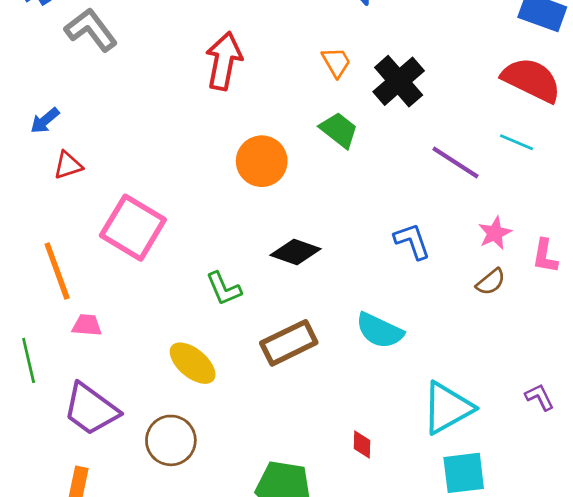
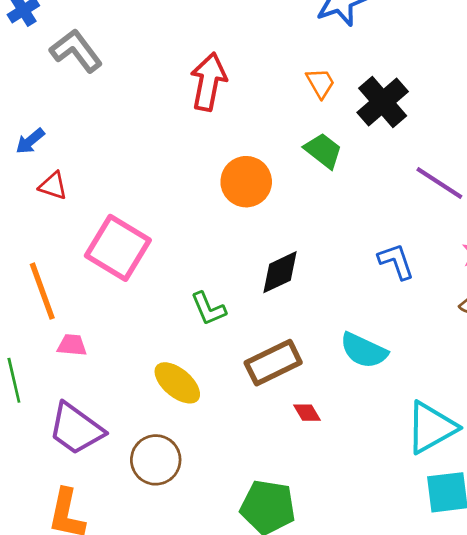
red triangle: (68, 165) -> (53, 186), turned 36
black diamond: (296, 252) -> (280, 272), turned -45
red diamond: (362, 444) -> (307, 413), moved, turned -32

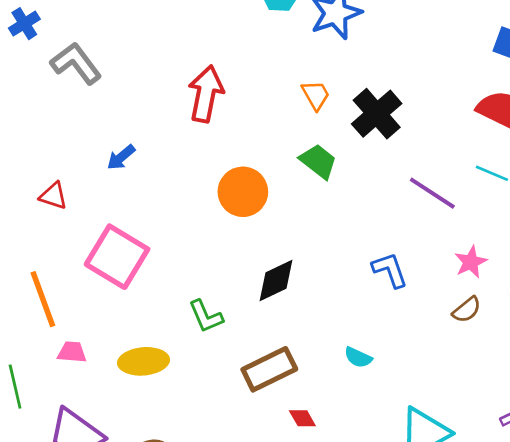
blue arrow: (30, 141) -> (121, 157), moved
cyan semicircle: (364, 350) -> (358, 357), size x0.6
yellow ellipse: (177, 383) -> (144, 361), moved, turned -45

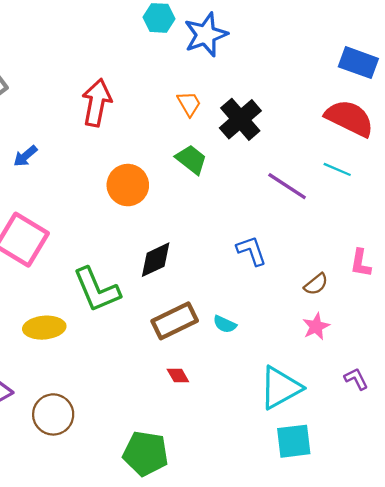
pink star: (471, 262) -> (316, 326), moved
green L-shape: (206, 316) -> (97, 290), size x1.6
brown rectangle: (269, 369) -> (175, 321), moved

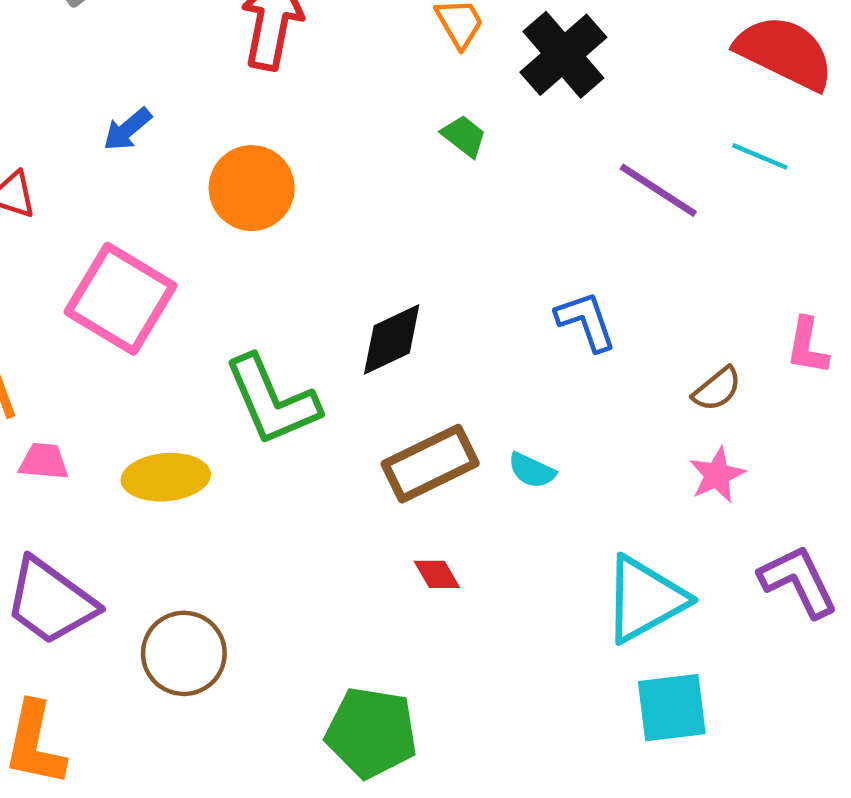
green trapezoid: (191, 159) -> (464, 136), size x0.7
orange circle: (128, 185) -> (252, 188), moved
purple L-shape: (356, 379) -> (798, 581), size x1.6

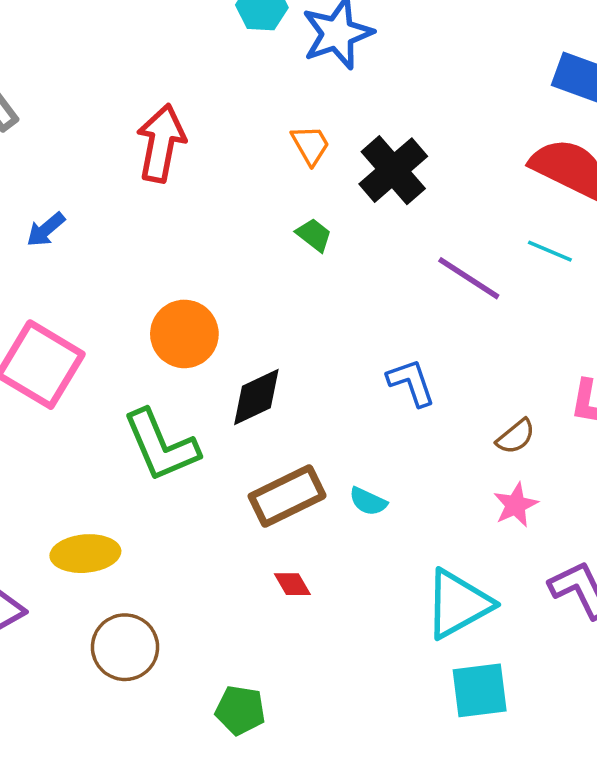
orange circle: (252, 188) -> (184, 334), moved
yellow ellipse: (166, 477) -> (85, 554), moved
brown circle: (184, 653) -> (125, 647), moved
green pentagon: (371, 732) -> (240, 710), size x0.7

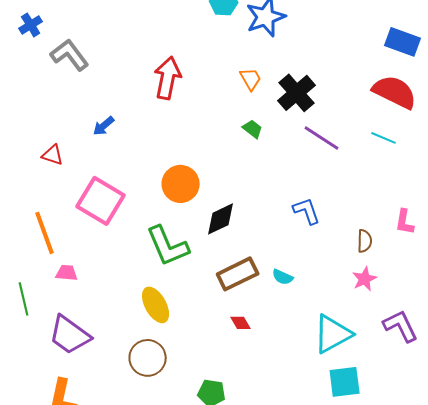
purple line: (469, 278) -> (322, 138), moved
brown semicircle: (516, 437) -> (365, 241), turned -50
yellow ellipse: (85, 554) -> (156, 305), moved, turned 66

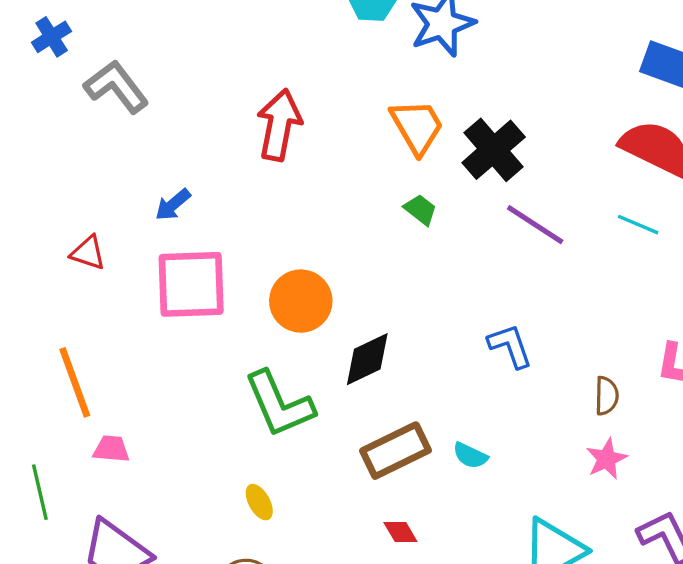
orange trapezoid: (251, 79) -> (417, 127), size x1.5
pink square: (101, 201) -> (191, 284), moved, turned -33
yellow ellipse: (156, 305) -> (259, 502), size x0.6

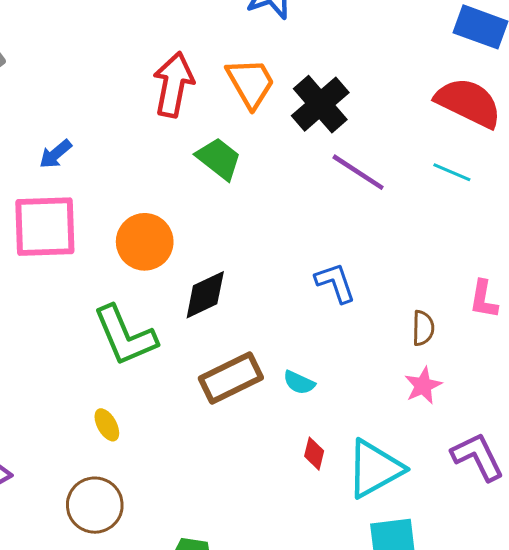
red arrow: (279, 125) -> (173, 84), moved
blue arrow: (173, 205) -> (55, 154), moved
green trapezoid: (420, 210) -> (219, 159), moved, size x1.5
red diamond: (400, 532) -> (314, 454), moved, turned 44

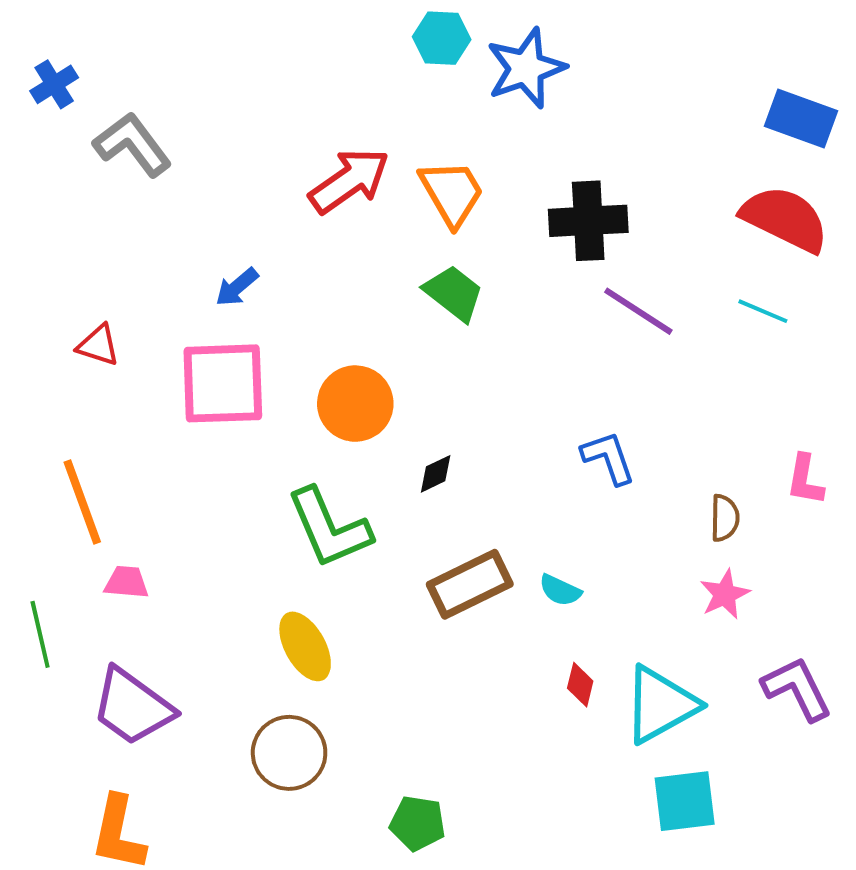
orange trapezoid: (251, 83) -> (452, 193), moved
red arrow: (173, 84) -> (349, 181), moved, turned 44
black cross: (320, 104) -> (588, 221), turned 38
black diamond: (205, 295) -> (436, 474), size x0.6
yellow ellipse: (107, 425) -> (305, 646), size x1.6

